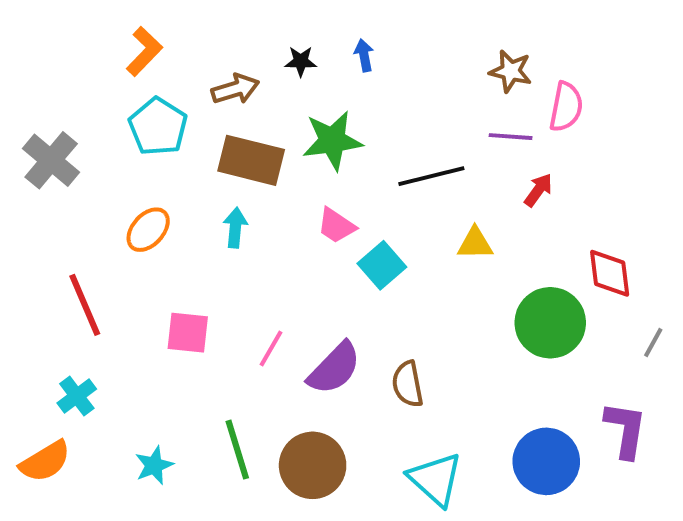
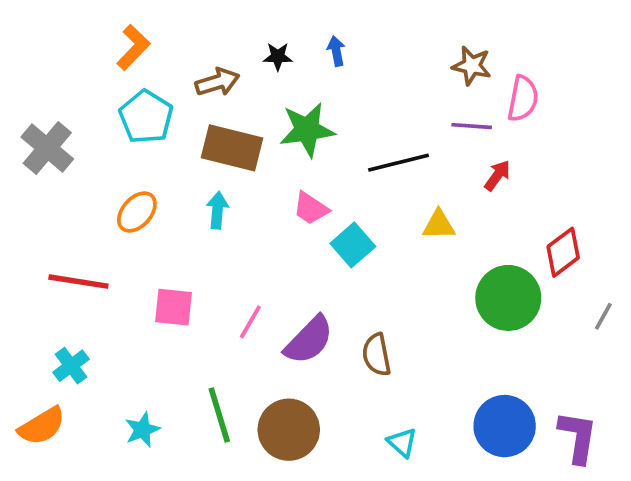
red diamond: (610, 273) -> (563, 252), turned 60
red line: (85, 305) -> (78, 282), turned -58
purple L-shape: (626, 430) -> (578, 437), moved
cyan triangle: (435, 479) -> (402, 442), size x0.6

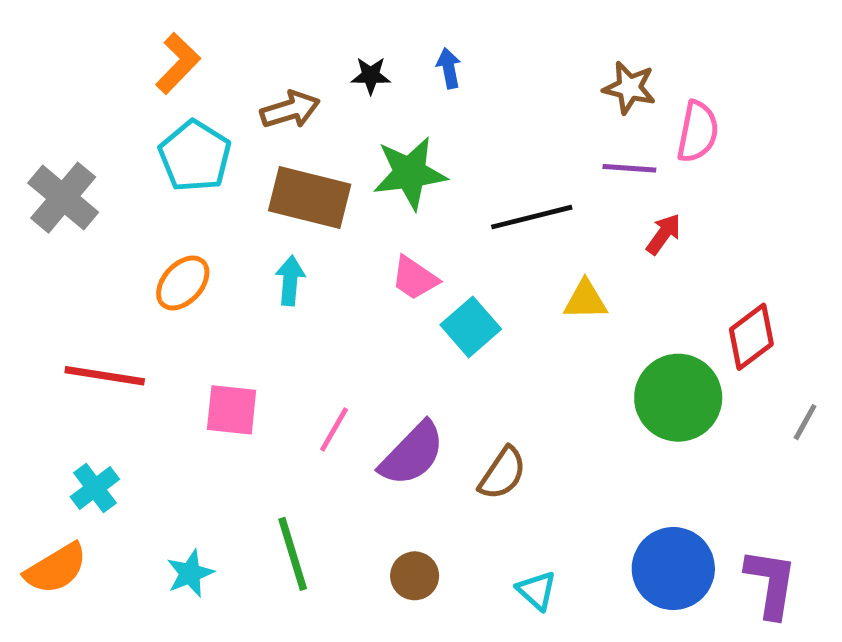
brown semicircle: (377, 355) -> (502, 473), turned -135
brown circle: (289, 430) -> (415, 576), moved, size x0.6

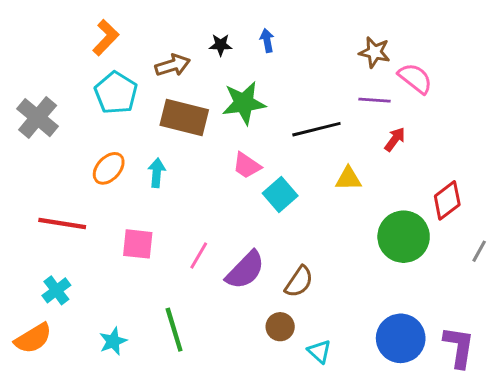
pink semicircle: (698, 132) -> (415, 78), turned -63
cyan arrow: (290, 281) -> (157, 173), moved
brown circle: (415, 576) -> (280, 327), moved

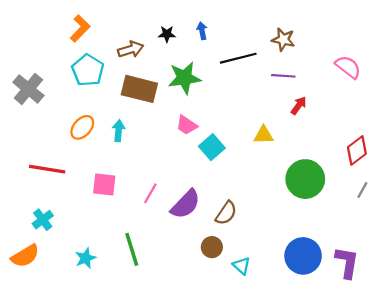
pink semicircle: (415, 78) -> (348, 67), moved
black line: (316, 129) -> (238, 58), moved
red diamond: (447, 200) -> (357, 150), moved

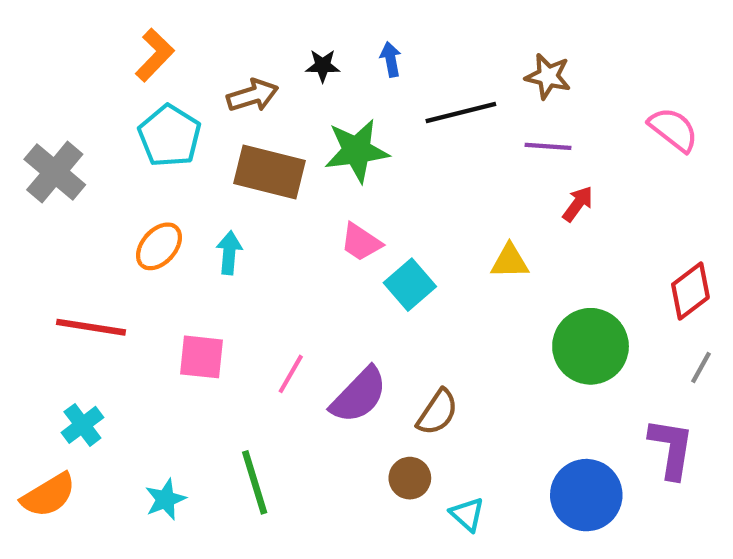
purple L-shape: (347, 262) -> (671, 448), moved

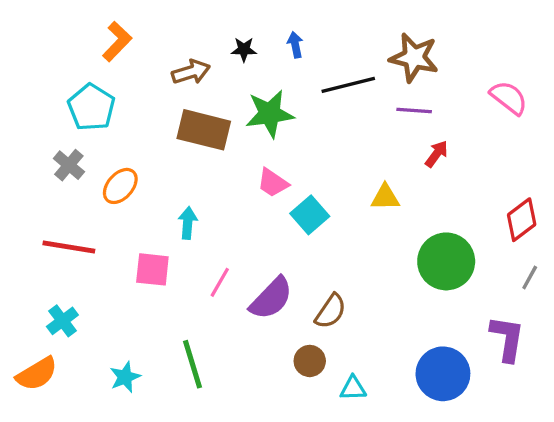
brown star: (548, 76) -> (414, 58), size x1.4
cyan pentagon: (170, 136) -> (91, 107), moved
gray cross: (55, 172) -> (69, 165), moved, size x0.7
cyan arrow: (229, 253) -> (188, 223), moved
cyan triangle: (467, 514) -> (353, 388), turned -44

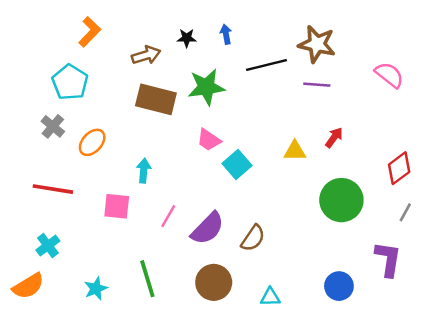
red arrow: (437, 154) -> (334, 137), moved
brown circle: (310, 361) -> (214, 282), moved, size x1.5
blue circle: (443, 374) -> (339, 286), size x0.7

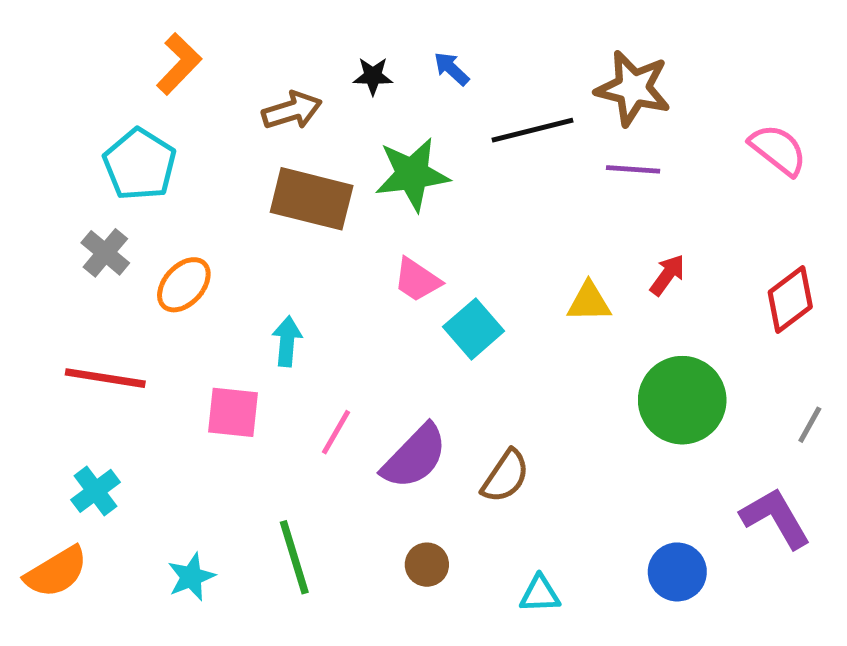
blue arrow: (226, 34) -> (451, 69), turned -36
red diamond: (399, 168) -> (790, 299), moved
purple L-shape: (388, 259) -> (775, 518), turned -39
brown circle: (214, 282) -> (427, 565), size x0.6

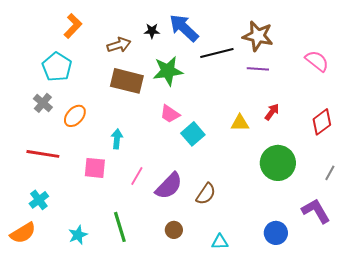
blue arrow: (451, 69) -> (184, 28), size x2.0

